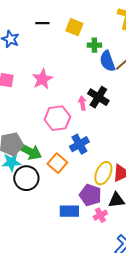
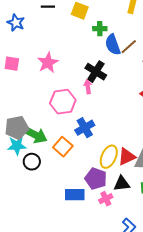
black cross: (98, 97) -> (96, 72), moved
black circle: (26, 178) -> (32, 162), size x0.7

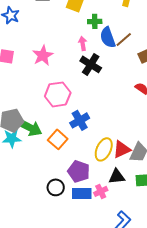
pink arrow: (88, 87) -> (83, 43), moved
black circle: (32, 162) -> (56, 187), moved
purple pentagon: (96, 179) -> (79, 171), moved
blue rectangle: (75, 195) -> (82, 193), moved

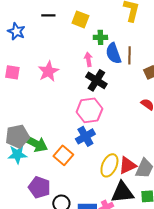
brown line: (124, 39) -> (129, 55), turned -48
pink hexagon: (58, 94) -> (89, 110), moved
purple pentagon: (79, 171) -> (39, 187), moved
black triangle: (117, 176) -> (122, 192), size x1.4

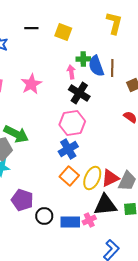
green cross: (100, 37) -> (83, 59), moved
green arrow: (35, 143) -> (16, 134), moved
orange square: (63, 155) -> (69, 176), moved

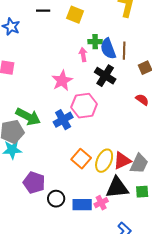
pink star: (31, 84) -> (62, 81), moved
black cross: (79, 93) -> (105, 76), moved
blue cross: (68, 149) -> (63, 120), moved

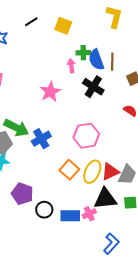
black line: (43, 11) -> (31, 22), turned -32
pink hexagon: (84, 106) -> (86, 136), moved
blue cross: (63, 120) -> (41, 139), moved

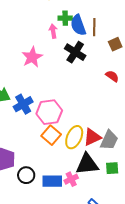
pink hexagon: (86, 136) -> (49, 112), moved

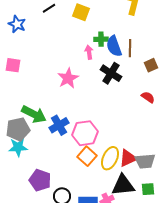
gray trapezoid: (109, 140) -> (145, 161), turned 60

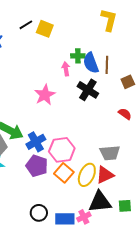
yellow square: (81, 12) -> (45, 29), moved
gray trapezoid: (145, 161) -> (110, 153), moved
purple pentagon: (40, 180) -> (37, 166), moved

